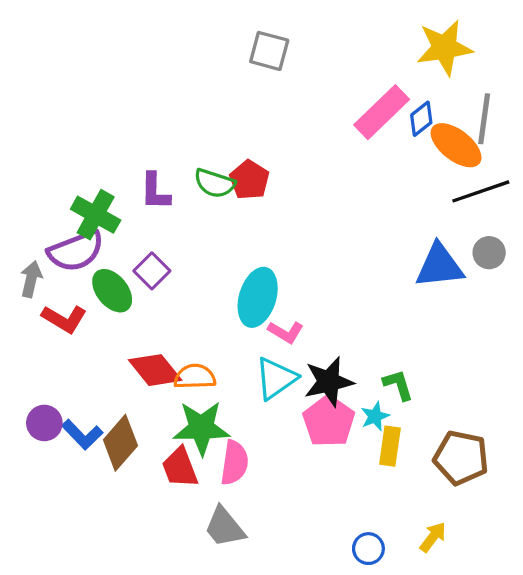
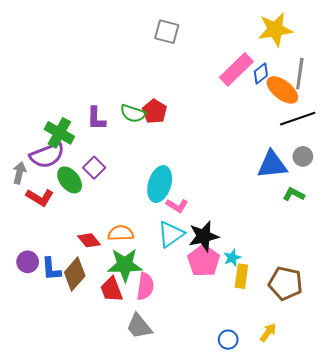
red diamond: (155, 370) -> (89, 240), moved, size x0.7
green L-shape: (398, 385) -> (294, 194), moved, turned -45
blue L-shape: (82, 435) -> (51, 269), turned 40

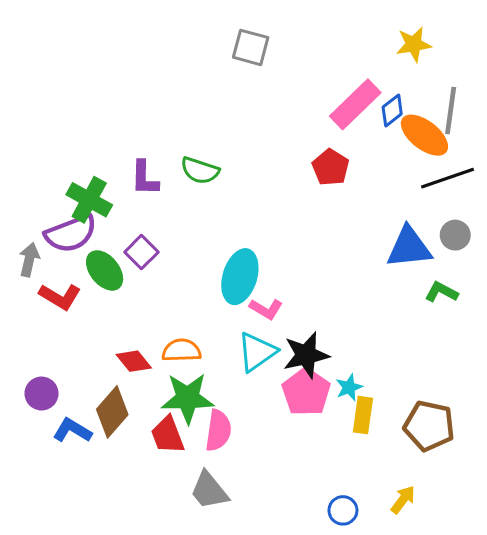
yellow star: (275, 30) -> (414, 44), size x0.7
red pentagon: (154, 111) -> (331, 167), moved
blue L-shape: (51, 269) -> (72, 430), moved, turned 125

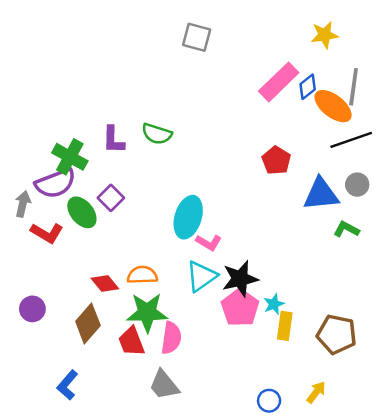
red pentagon: (331, 167) -> (276, 160), moved
blue L-shape: (72, 430) -> (67, 385), moved, turned -80

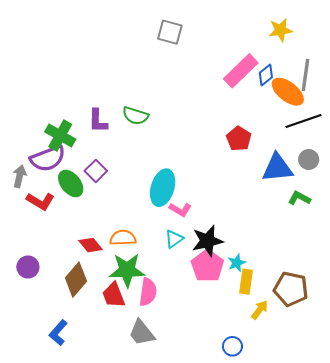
cyan triangle: (201, 276) -> (174, 239), size x0.7
yellow arrow: (316, 392) -> (260, 310), moved

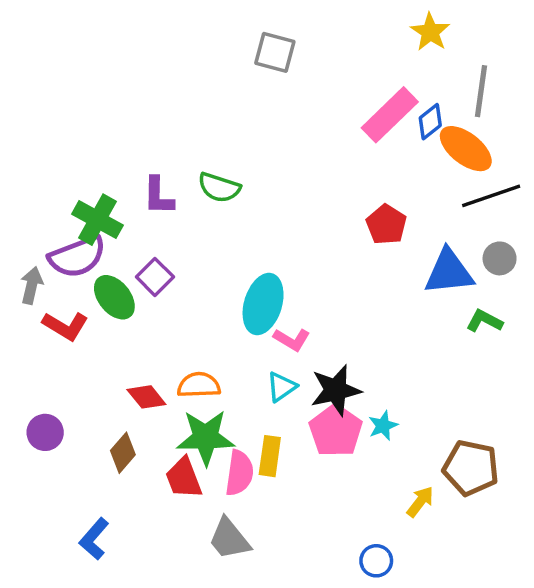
yellow star: (280, 30) -> (430, 32), moved, turned -30
gray line: (306, 75) -> (481, 91), moved
brown diamond: (76, 280) -> (123, 453), size x0.7
yellow rectangle: (246, 282) -> (270, 456), moved

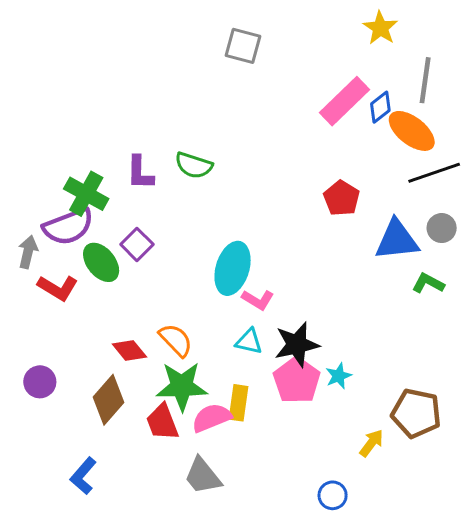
orange semicircle: (199, 385) -> (176, 340), turned 48
cyan triangle: (282, 387) -> (249, 342), turned 48
brown diamond: (123, 453) -> (109, 400), size x1.4
pink semicircle: (239, 473) -> (212, 418), turned -120

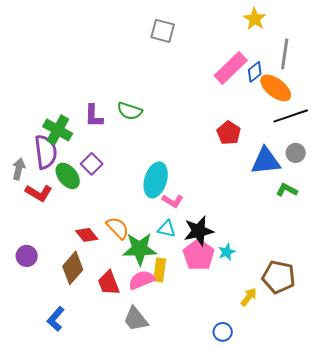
purple semicircle: (68, 227) -> (46, 152), turned -76
green star: (182, 386) -> (140, 249), moved

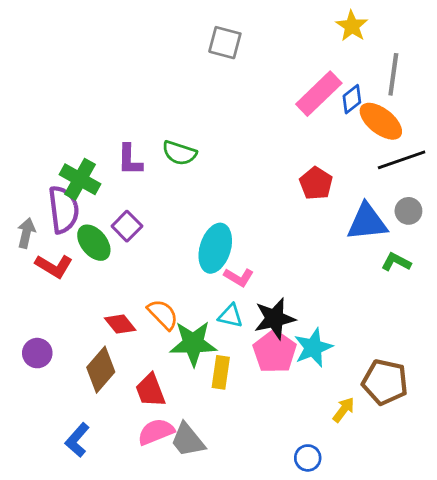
cyan star: (227, 252) -> (313, 348), size x1.6
pink semicircle: (142, 280) -> (156, 432), moved

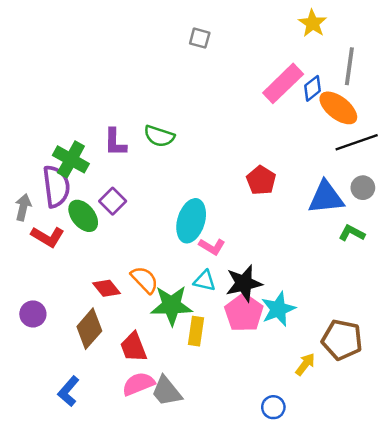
gray square: (225, 43) -> (200, 38), size x0.7
red pentagon: (316, 183) -> (261, 180), moved

